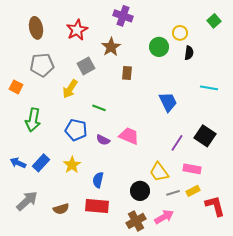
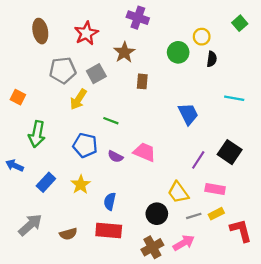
gray pentagon: (42, 65) -> (63, 70), moved
blue arrow: (18, 163) -> (15, 166), moved

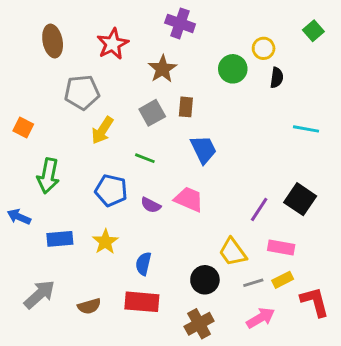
gray square: (96, 74) -> (152, 113), moved
blue trapezoid: (188, 114) -> (203, 149), moved
blue rectangle: (46, 182) -> (60, 239), turned 42
pink arrow: (184, 243) -> (261, 318), moved

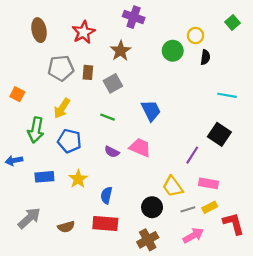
brown rectangle: (186, 107) -> (88, 72), moved
yellow arrow: (102, 130) -> (62, 108), moved
blue pentagon: (111, 190) -> (69, 141), moved
black square: (300, 199) -> (219, 134), moved
blue arrow: (19, 217) -> (14, 160), turned -35

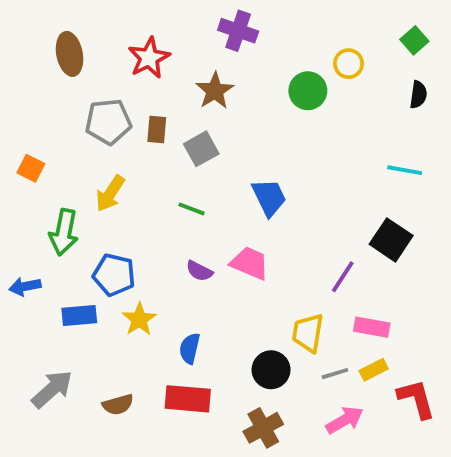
black semicircle: (205, 57) -> (418, 95), moved
blue pentagon: (69, 141) -> (114, 275), moved
yellow trapezoid: (173, 187) -> (308, 333), turned 45

